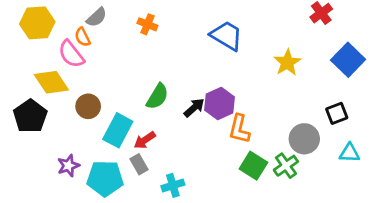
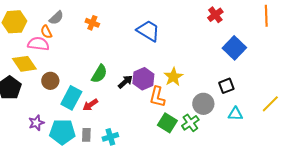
pink semicircle: (71, 54) -> (38, 44), turned 135
yellow star: (287, 63) -> (173, 77), moved
gray rectangle: (139, 164) -> (86, 135), moved, turned 32

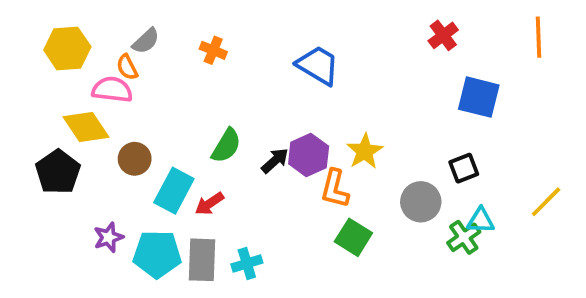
blue square: (234, 48) -> (479, 97), turned -30
green cross: (190, 123) -> (464, 237), moved
gray rectangle: (86, 135) -> (202, 260), size x1.6

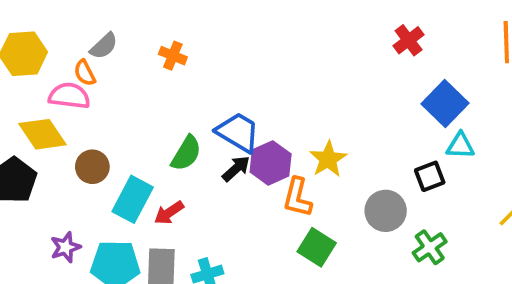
blue trapezoid: (318, 65) -> (238, 132), moved
blue square: (479, 97) -> (445, 103), turned 30
cyan triangle: (481, 220) -> (460, 146), moved

